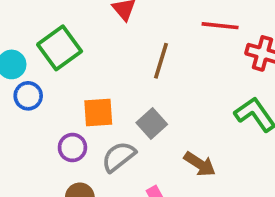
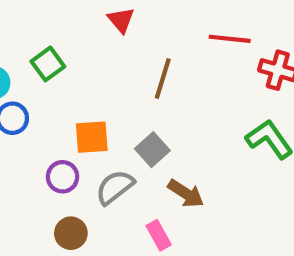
green square: (60, 48) -> (48, 64), size x0.7
brown arrow: (200, 164) -> (186, 193), moved

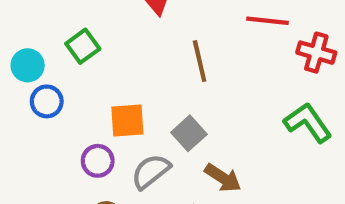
brown line: (163, 79) -> (200, 61), turned -30

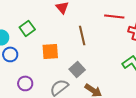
orange square: (127, 121) -> (50, 51), moved
purple circle: (98, 161) -> (25, 83), moved

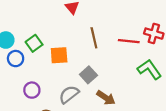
red line: (114, 16) -> (129, 41), moved
green square: (27, 28) -> (34, 43), moved

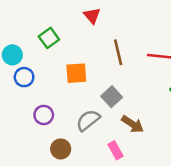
green square: (34, 43) -> (49, 38), moved

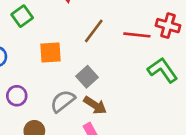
brown line: (118, 52) -> (94, 31), turned 50
brown arrow: (133, 124) -> (95, 105), moved

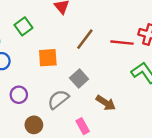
brown arrow: (95, 105) -> (106, 103), moved

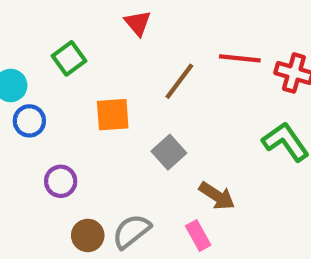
red line: (122, 43) -> (240, 58), moved
gray semicircle: (58, 99) -> (131, 231), moved
pink rectangle: (83, 126) -> (198, 235), moved

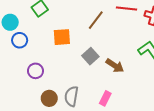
brown arrow: (217, 196) -> (115, 66), moved
gray semicircle: (131, 231) -> (71, 96), turned -42
pink rectangle: (198, 235) -> (105, 98), turned 56

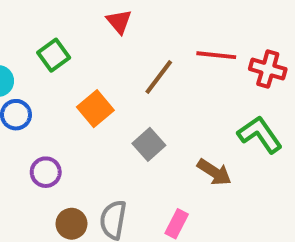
orange square: (62, 37) -> (95, 109), turned -36
brown arrow: (115, 66) -> (214, 172), moved

